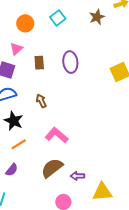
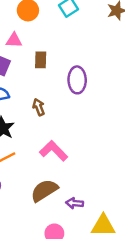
pink triangle: (16, 49) -> (14, 40), turned 40
purple ellipse: (70, 62) -> (77, 80), moved

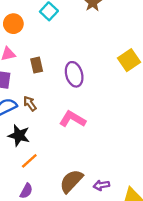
brown arrow: (39, 107) -> (30, 104), moved
pink L-shape: (54, 151) -> (72, 119), moved

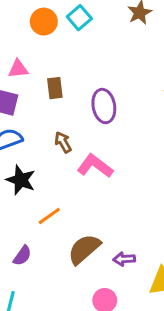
orange circle: (13, 24) -> (44, 22), moved
brown arrow: (30, 104) -> (63, 142), moved
orange line: (29, 161) -> (49, 216), moved

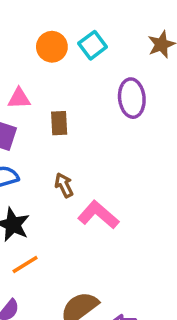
purple ellipse: (104, 106) -> (132, 98), moved
orange line: (49, 216) -> (25, 265), moved

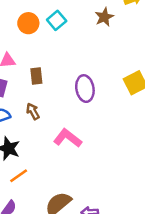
purple ellipse: (132, 98) -> (85, 89), moved
brown arrow: (64, 185) -> (33, 111), moved

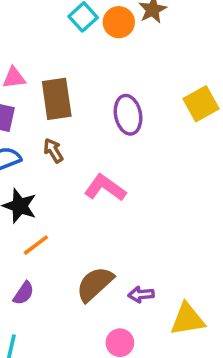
orange circle: (28, 23) -> (119, 22), moved
brown rectangle: (36, 76) -> (57, 99), size x1.6

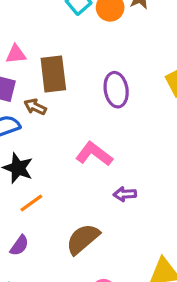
brown arrow: (53, 151) -> (35, 107), moved, turned -35
purple arrow: (141, 295) -> (125, 194), moved

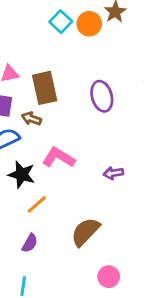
pink L-shape: (94, 154) -> (58, 158), moved
purple arrow: (125, 194) -> (113, 173), moved

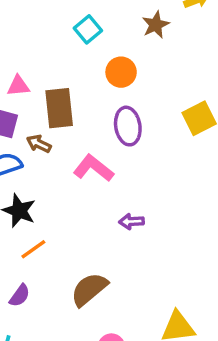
orange circle: (89, 24) -> (121, 72), moved
pink L-shape: (58, 158) -> (93, 168), moved

